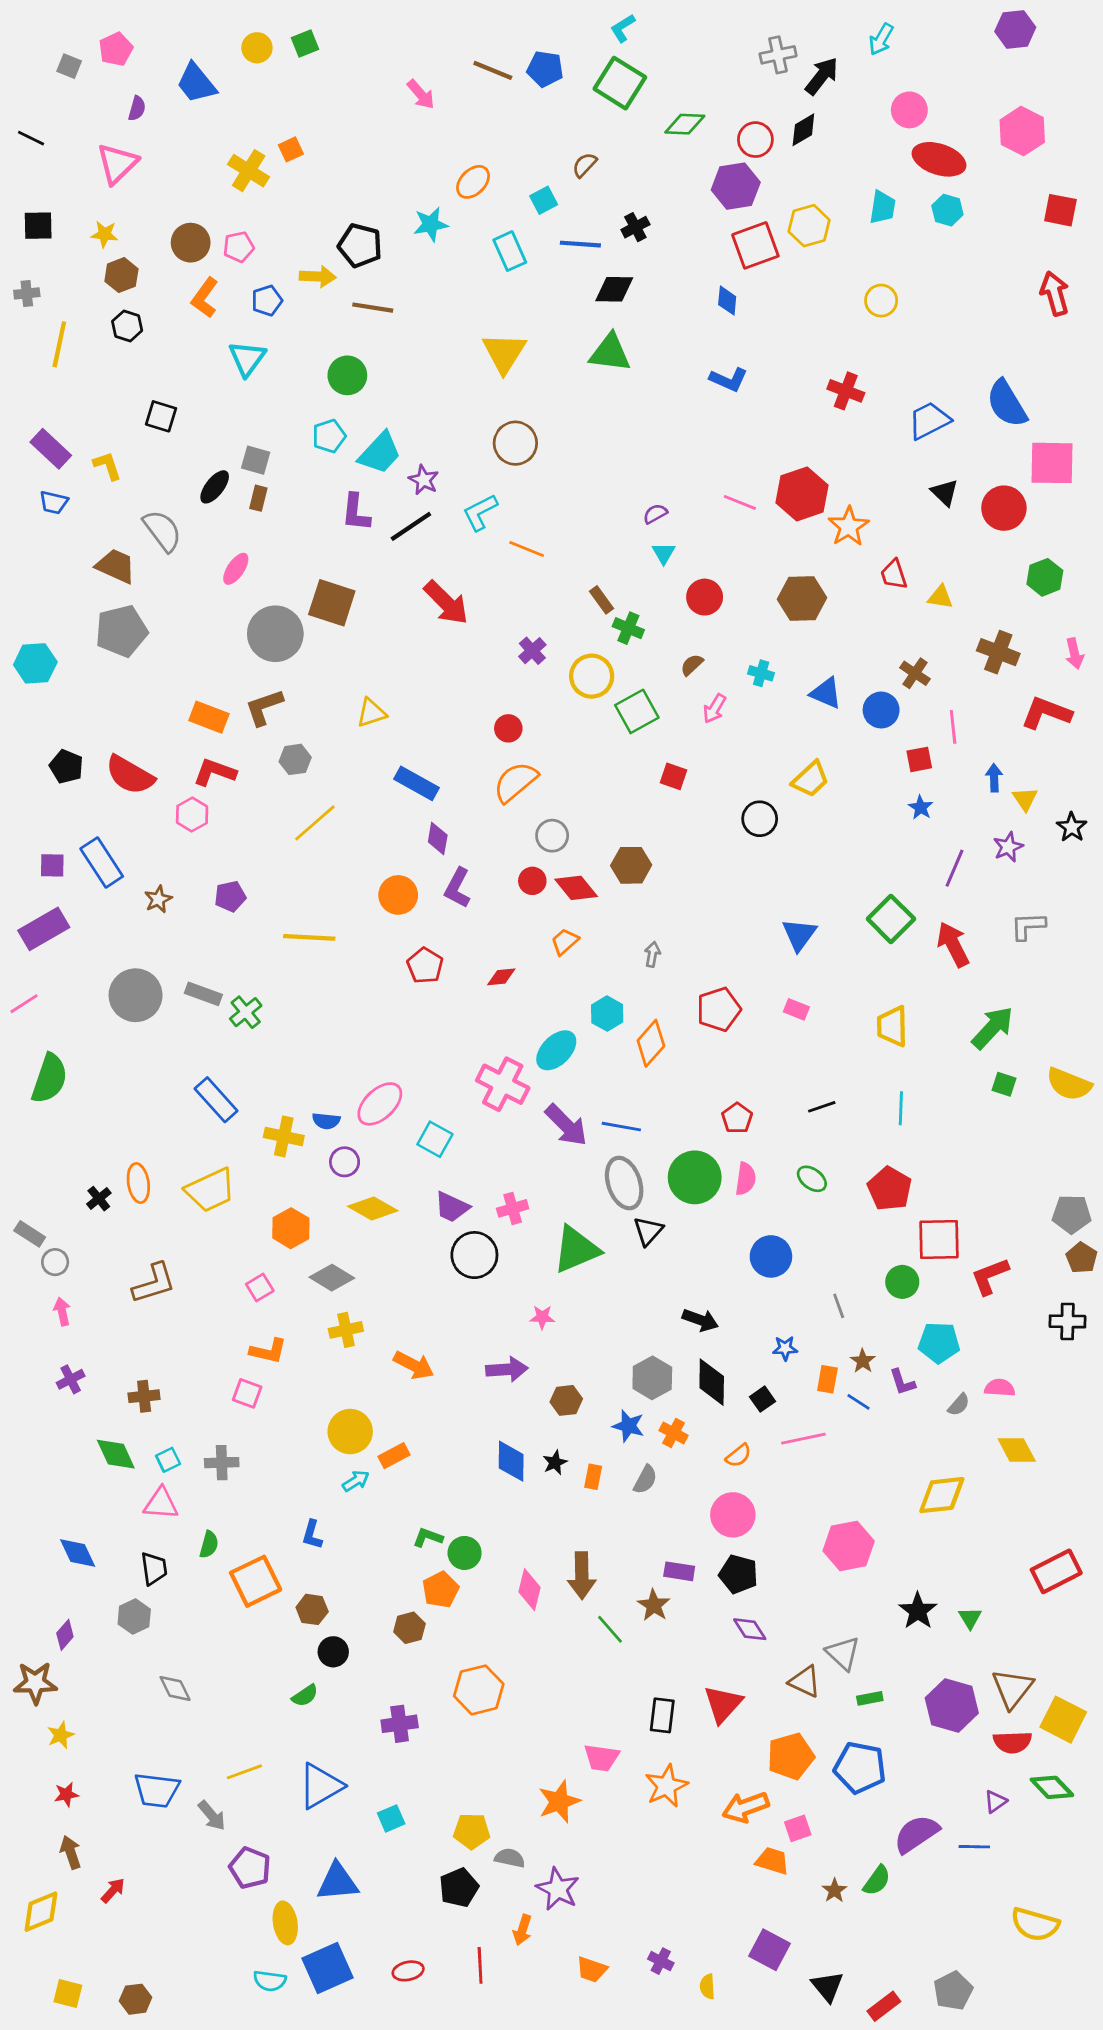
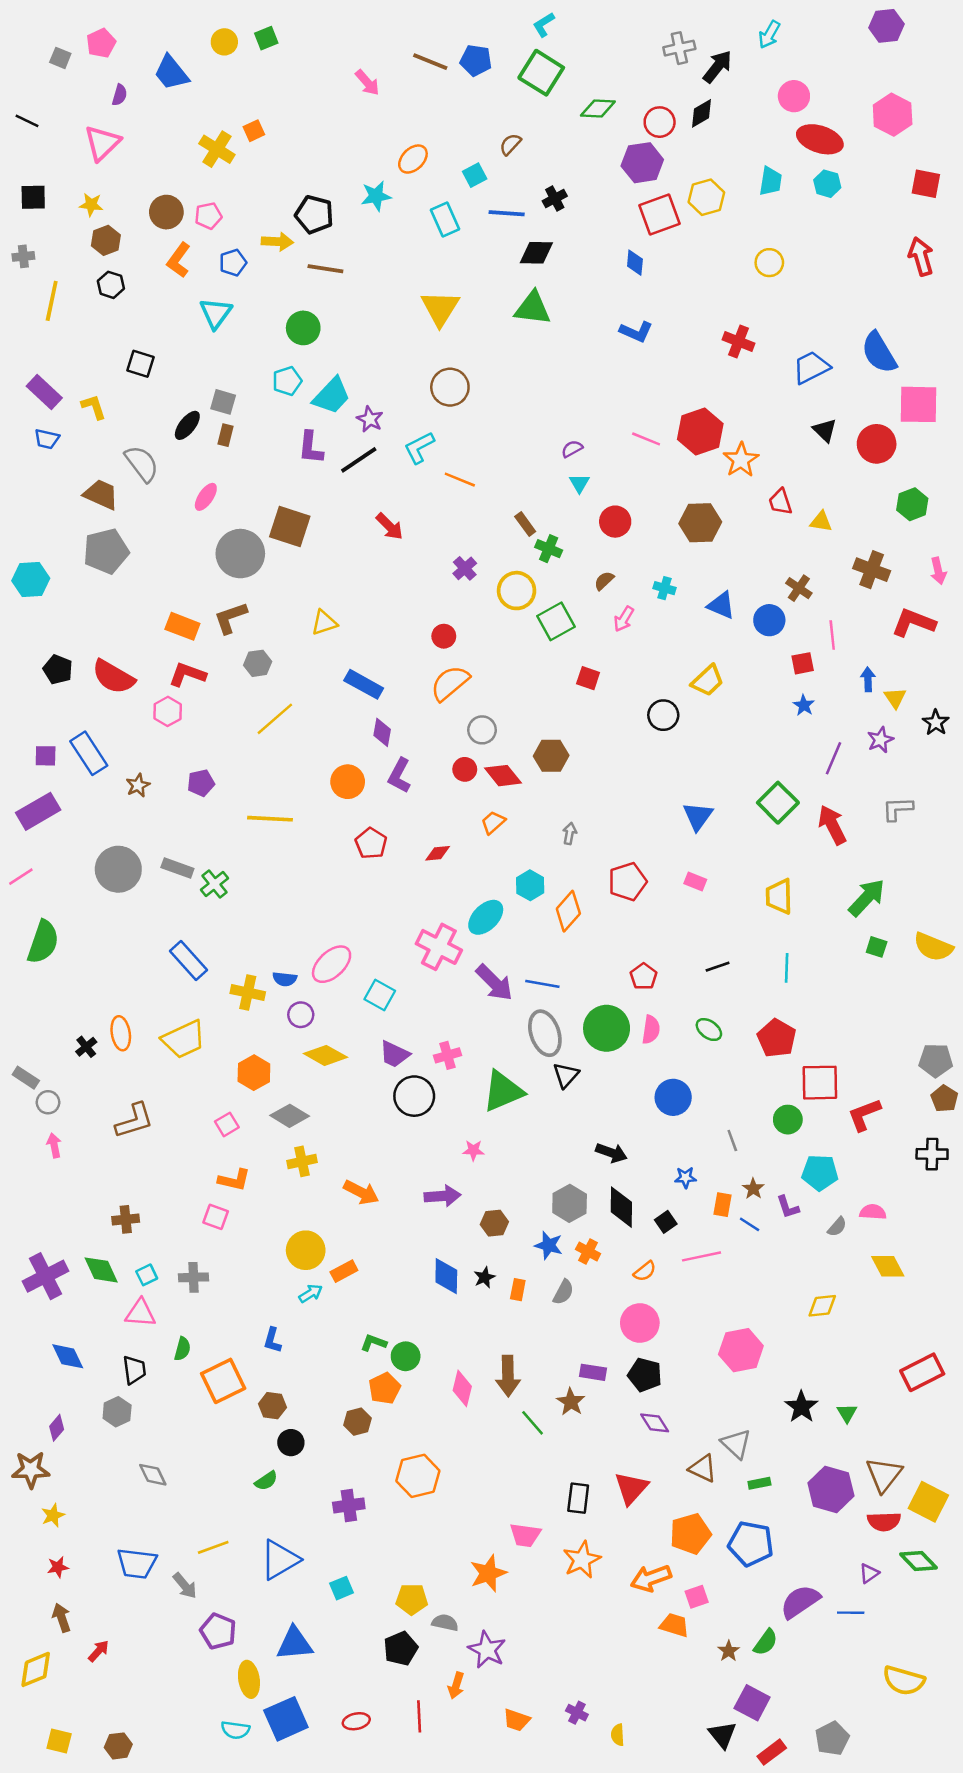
red arrow: (446, 603) -> (390, 526), size x0.7
purple cross: (71, 1379) -> (46, 1276), moved, size x1.8
yellow diamond: (942, 1495) -> (822, 1306), size x0.7
purple square: (770, 1950) -> (752, 1703), moved

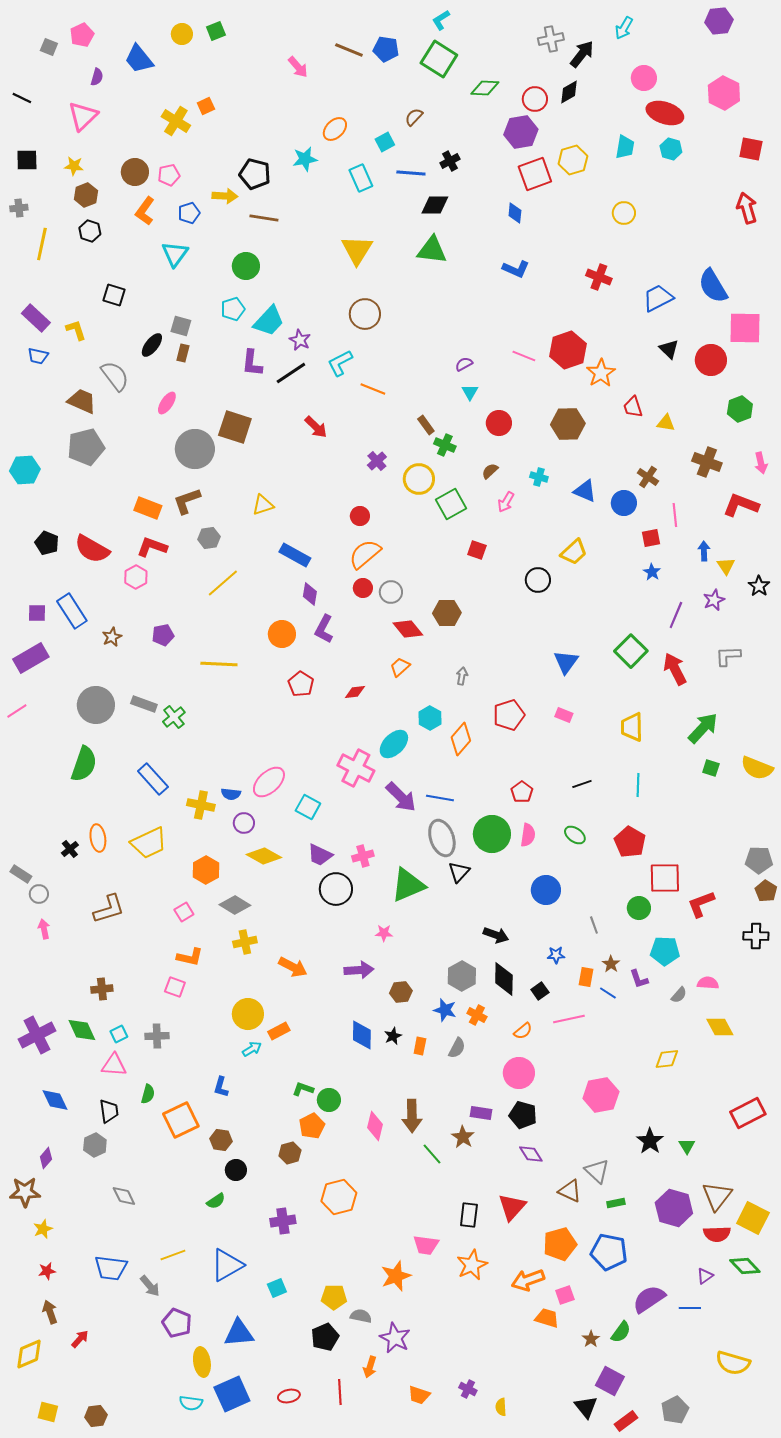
red circle: (465, 769) -> (363, 588), moved
green semicircle: (43, 942) -> (84, 764), moved

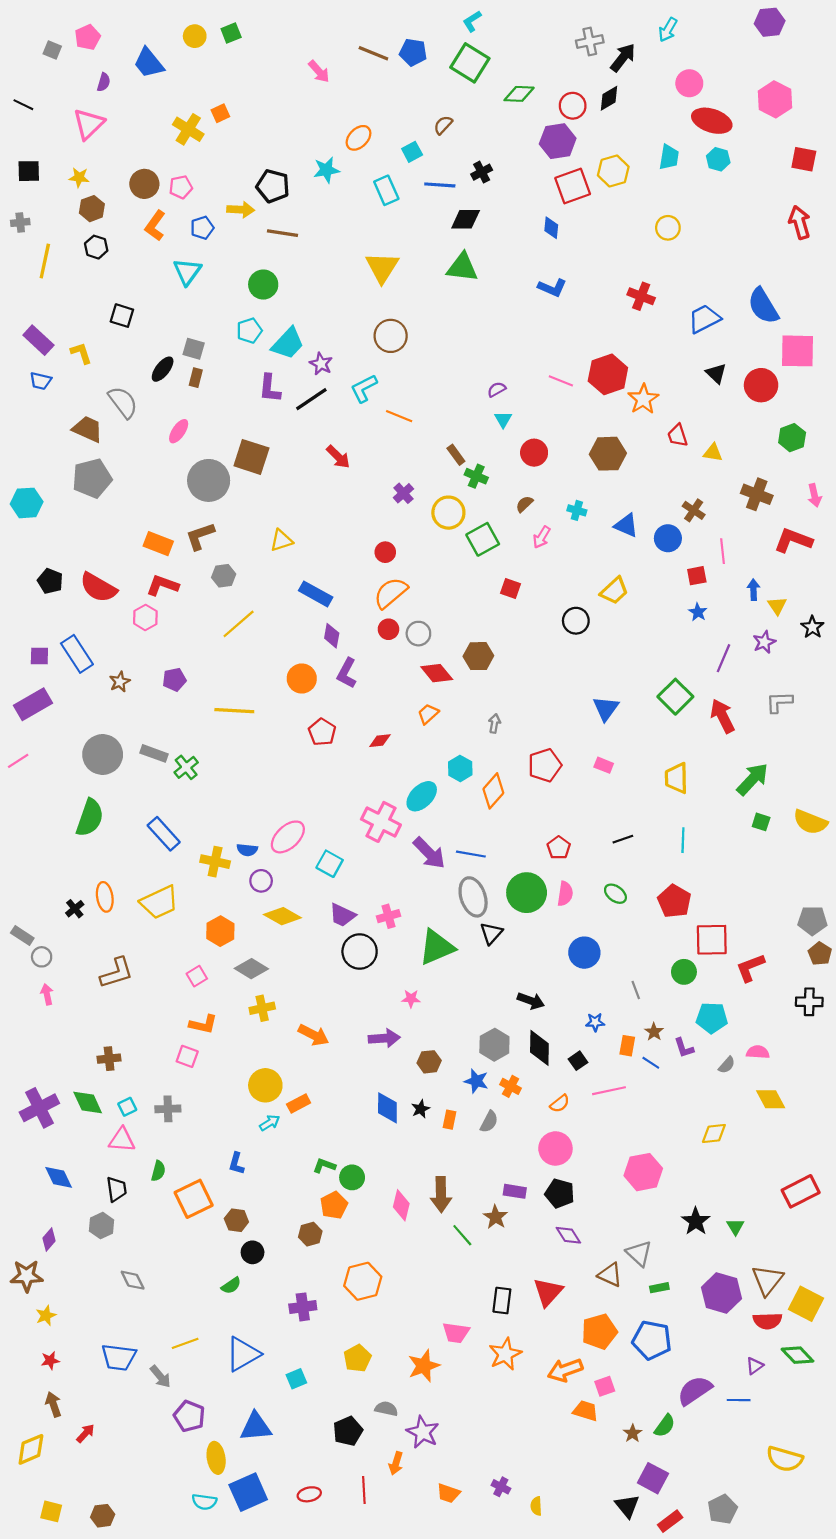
yellow pentagon: (334, 1297) -> (357, 1358), moved, turned -30

